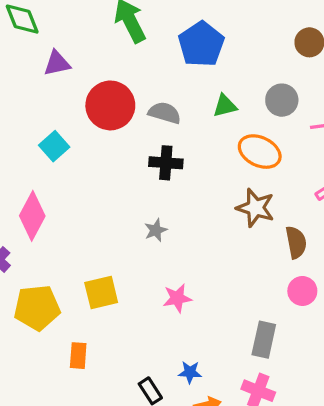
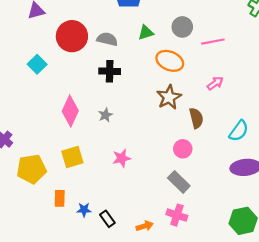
brown star: (255, 208) -> (169, 97), turned 30
pink diamond: (32, 216) -> (70, 111), moved
pink circle: (302, 291) -> (183, 149), moved
gray rectangle: (264, 340) -> (179, 182), turned -55
blue star: (190, 372) -> (84, 210), moved

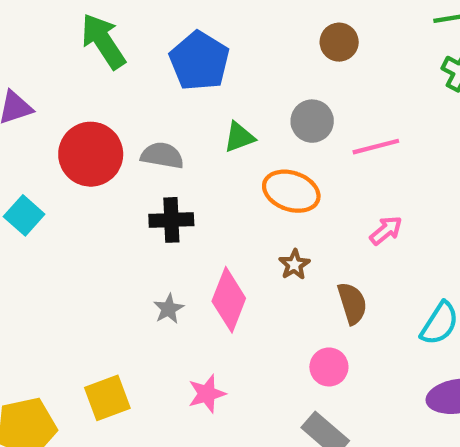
brown star: (169, 97) -> (294, 265), size x0.6
pink diamond: (70, 111) -> (229, 300), moved

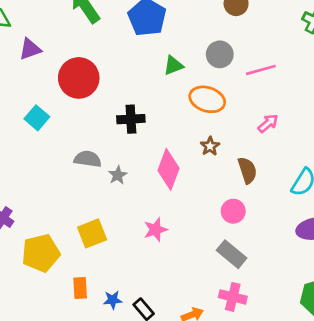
gray semicircle: (162, 155) -> (88, 159), moved
gray star: (169, 309) -> (118, 175), moved

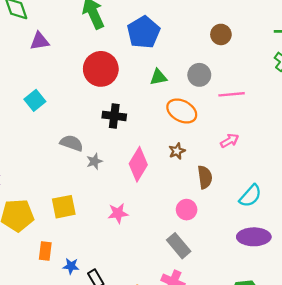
red circle: (79, 78) -> (101, 69), moved

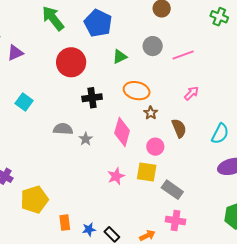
orange ellipse: (182, 111) -> (137, 91), moved
yellow square: (64, 207) -> (147, 172), moved, turned 35
pink circle: (187, 210) -> (155, 147), moved

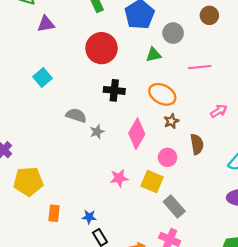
gray circle: (153, 46) -> (173, 33), moved
pink line: (183, 55) -> (200, 67), moved
blue star: (89, 229) -> (89, 217), moved

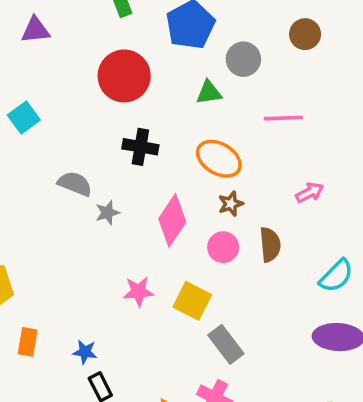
pink circle: (168, 157) -> (223, 247), moved

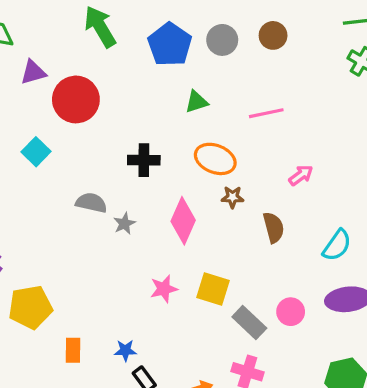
gray circle: (243, 59) -> (222, 40), moved
red circle: (124, 76) -> (76, 99), moved
brown star: (231, 204) -> (233, 197), turned 30
pink circle: (223, 247) -> (291, 312), moved

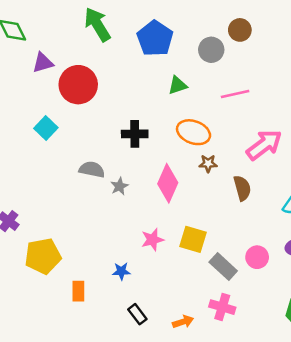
gray circle: (222, 40) -> (211, 50), moved
pink arrow: (301, 175) -> (264, 145), size x1.8
blue star: (125, 350) -> (121, 271), moved

